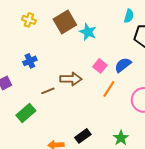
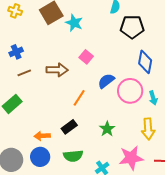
blue semicircle: (123, 65) -> (106, 81), moved
orange line: (109, 89) -> (79, 98), moved
brown line: (48, 91) -> (24, 73), moved

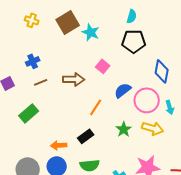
black pentagon: (132, 27) -> (134, 41), moved
green star: (107, 129) -> (124, 129), moved
yellow arrow: (148, 129) -> (153, 128), moved, turned -70

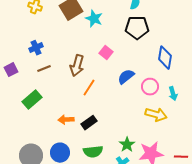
brown arrow: (74, 79) -> (77, 66), turned 105
pink circle: (147, 100) -> (150, 87), size x0.7
orange line: (96, 107) -> (89, 88), moved
green star: (124, 129) -> (127, 145), moved
orange arrow: (59, 145) -> (66, 120), moved

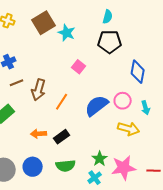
brown arrow: (77, 66) -> (39, 90), moved
blue semicircle: (126, 77) -> (97, 106), moved, size x1.4

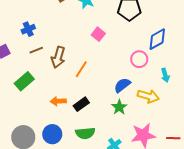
blue diamond: (138, 72) -> (157, 39), turned 50
pink circle: (123, 101) -> (139, 59), moved
blue semicircle: (97, 106) -> (122, 85), moved, size x0.7
green star: (100, 159) -> (119, 107), moved

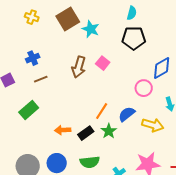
brown arrow: (58, 57) -> (79, 67), moved
orange line: (81, 69) -> (102, 111), moved
green star: (119, 107) -> (109, 131), moved

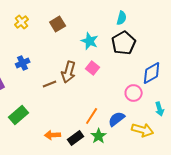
yellow cross: (32, 17) -> (22, 22), turned 32
brown square: (68, 19) -> (58, 24), size x0.7
cyan star: (91, 29) -> (90, 41), moved
black pentagon: (134, 38) -> (124, 43), turned -30
brown line: (41, 79) -> (50, 84), moved

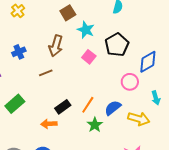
brown square: (58, 24) -> (68, 13), moved
black pentagon: (124, 43) -> (117, 45), moved
brown arrow: (69, 72) -> (56, 46), moved
black rectangle: (76, 138) -> (63, 107), moved

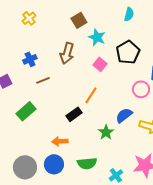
brown line: (46, 73) -> (43, 80), moved
orange line: (88, 105) -> (91, 95), moved
orange arrow: (49, 124) -> (60, 141), moved

